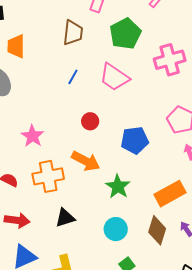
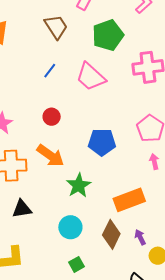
brown trapezoid: (73, 33) -> (56, 27), turned -48
red circle: (90, 121) -> (52, 117), moved

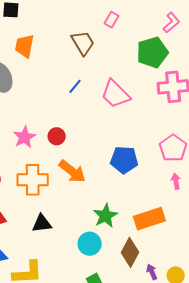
green pentagon: (108, 35) -> (152, 52), moved
red circle: (52, 117) -> (57, 136), moved
green star: (79, 185) -> (105, 216), moved
purple arrow: (140, 237) -> (152, 272), moved

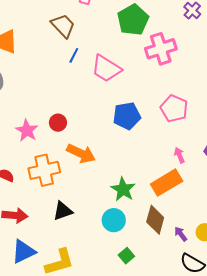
blue line: (75, 86) -> (74, 55), moved
blue pentagon: (124, 160) -> (127, 116), moved
pink arrow: (176, 181) -> (179, 155), moved

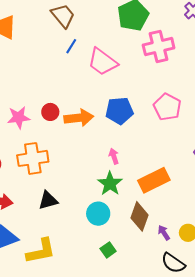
pink star: (27, 131) -> (19, 117), turned 30
orange arrow: (81, 153) -> (79, 118), moved, turned -36
pink arrow: (179, 155) -> (114, 156), moved

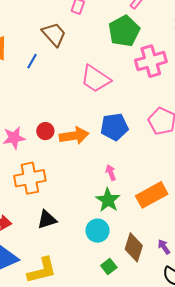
blue line: (71, 46) -> (32, 61), moved
brown diamond: (140, 216) -> (134, 247), moved

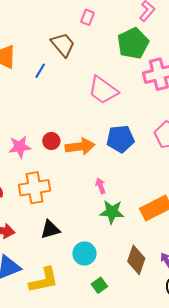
pink arrow: (111, 173) -> (101, 186), moved
green star: (108, 200) -> (112, 212), turned -30
cyan circle: (98, 231) -> (84, 253), moved
green square: (109, 266) -> (99, 285), moved

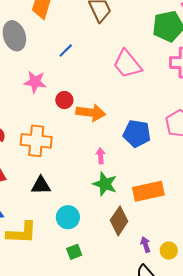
blue line: (40, 71) -> (66, 51), moved
blue pentagon: (120, 139) -> (137, 134), moved
pink star: (20, 147) -> (35, 82), moved
brown diamond: (136, 260) -> (119, 221), moved

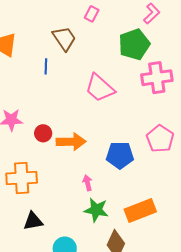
blue line: (66, 51) -> (46, 66), moved, turned -35

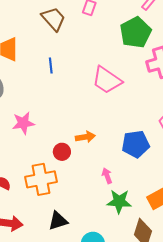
brown trapezoid: (64, 39) -> (53, 19), moved
red circle: (43, 133) -> (62, 152), moved
orange arrow: (71, 142) -> (85, 137), size x0.7

